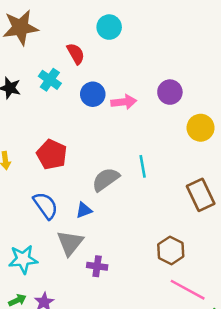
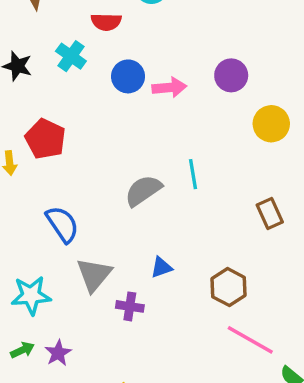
red semicircle: (76, 54) -> (106, 22), turned 120
red pentagon: (52, 154) -> (45, 139), moved
brown rectangle: (201, 195) -> (270, 214), size x0.7
blue triangle: (84, 210) -> (161, 267), moved

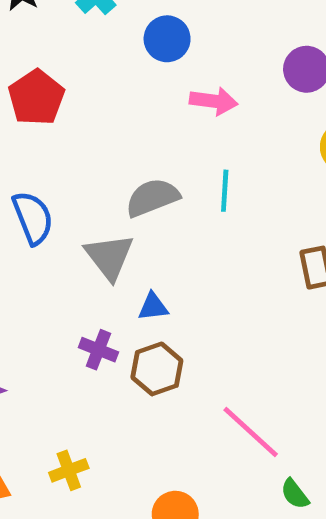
pink arrow: (169, 88) -> (214, 101), moved
gray triangle: (94, 275) -> (109, 257), moved, turned -30
brown hexagon: (229, 287) -> (157, 369), moved

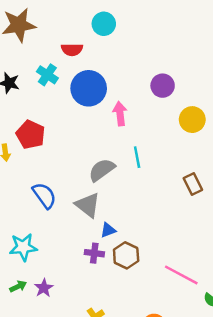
blue circle: (167, 39) -> (89, 88), size x1.5
pink arrow: (214, 101) -> (120, 114), turned -90
blue triangle: (153, 307) -> (108, 230), moved

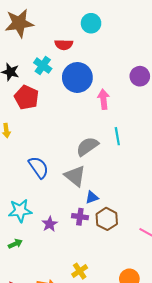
red pentagon: (31, 135) -> (27, 97), moved
purple star: (44, 288) -> (50, 224), moved

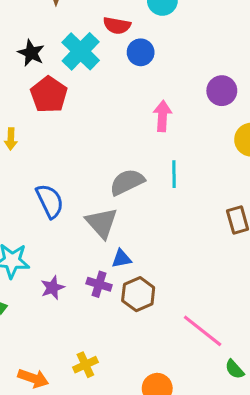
cyan cross: (43, 66) -> (81, 51), size x1.4
blue circle: (77, 77) -> (141, 52), moved, size x0.6

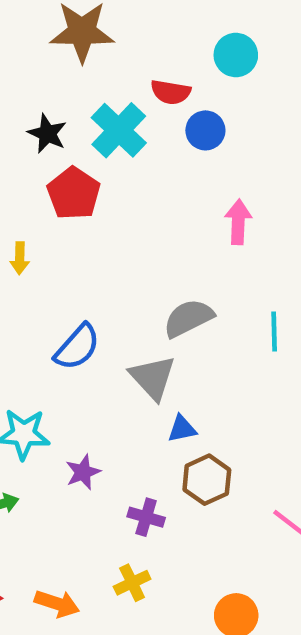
cyan line: (174, 174) -> (274, 332), moved
blue semicircle: (50, 201) -> (77, 347), turned 68
purple cross: (99, 284) -> (146, 517), moved

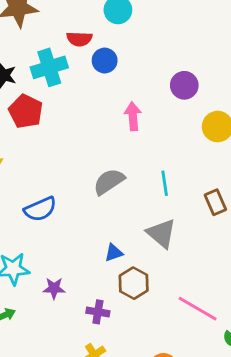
cyan cross: (119, 130) -> (49, 67), turned 36
blue semicircle: (77, 347) -> (40, 209), turned 32
gray triangle: (153, 378) -> (161, 233), moved
purple star: (83, 472) -> (54, 288), turned 30

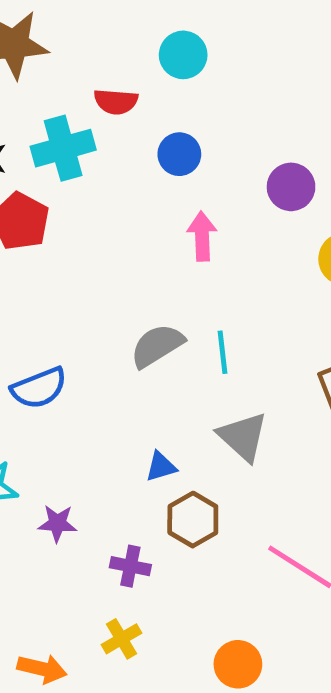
blue circle: (105, 61) -> (179, 154), moved
cyan line: (165, 183) -> (223, 352), moved

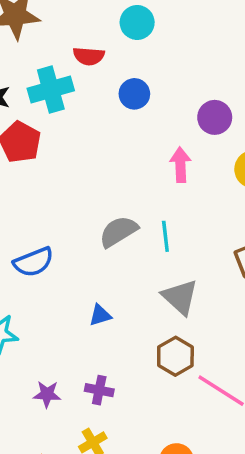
pink arrow: (202, 236) -> (180, 165), moved
blue triangle: (161, 467) -> (100, 315), moved
brown hexagon: (193, 520) -> (175, 356), moved
purple star: (57, 523) -> (47, 394), moved

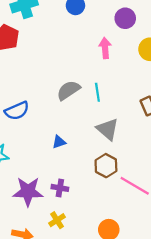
purple star: (47, 394) -> (28, 191), size x1.8

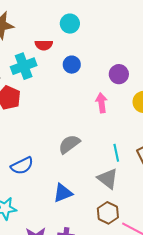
cyan line: (97, 92) -> (116, 153), moved
blue triangle: (59, 142) -> (63, 193), size x1.5

